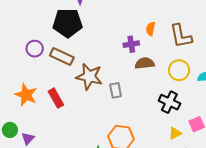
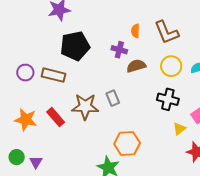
black pentagon: (68, 23) -> (75, 46), moved
purple cross: (131, 44) -> (119, 50), turned 35
brown star: (89, 77) -> (85, 107), moved

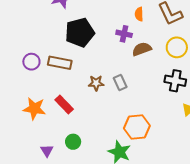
brown star: (85, 107) -> (96, 83), moved, size x0.6
green circle: (17, 157) -> (73, 142), moved

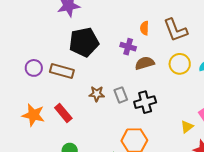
black cross: (175, 81) -> (145, 102), moved, turned -30

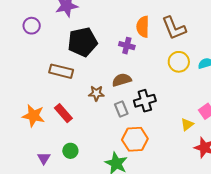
orange semicircle: (144, 28) -> (143, 27), size x1.5
brown semicircle: (145, 63) -> (122, 80), moved
purple circle: (34, 68) -> (32, 26), moved
gray rectangle: (121, 95) -> (121, 109), moved

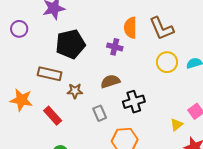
brown star: (96, 93) -> (75, 91), moved
gray rectangle: (121, 109) -> (100, 113), moved
orange star: (33, 116) -> (21, 100), moved

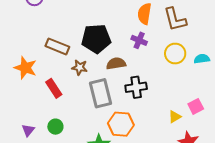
black pentagon: (70, 44) -> (96, 39), moved
purple cross: (115, 47) -> (139, 40), moved
gray rectangle: (100, 113) -> (100, 93), size x1.8

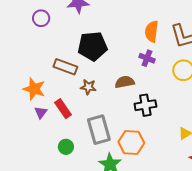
black pentagon: (96, 39) -> (93, 46), moved
gray rectangle: (100, 93) -> (99, 130), moved
purple triangle: (28, 130) -> (41, 112), moved

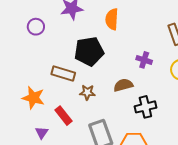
orange semicircle: (152, 31) -> (112, 19), moved
purple triangle: (41, 112) -> (42, 133), moved

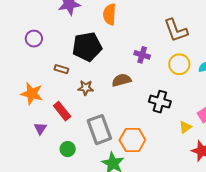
purple circle: (36, 27) -> (34, 39), moved
brown rectangle: (63, 74) -> (61, 69), size x0.6
black cross: (145, 107) -> (160, 102), moved, turned 30

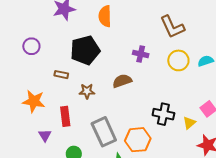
black cross: (160, 102) -> (163, 114), moved
red rectangle: (62, 111) -> (65, 116), turned 36

